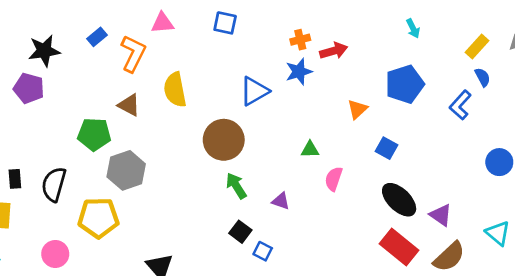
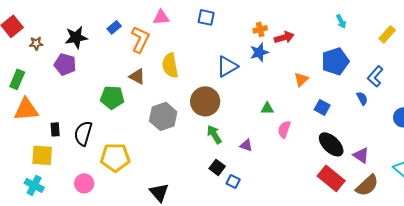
blue semicircle: (483, 77) -> (362, 98), moved
gray hexagon: (126, 170) -> (163, 116), moved

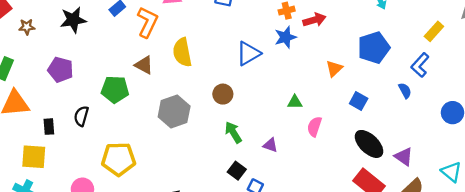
yellow rectangle: (387, 34) -> (434, 31), moved
purple pentagon: (65, 64) -> (60, 70), moved
brown circle: (205, 101) -> (223, 94), size x0.6
black semicircle: (83, 133) -> (81, 116), moved, size x0.7

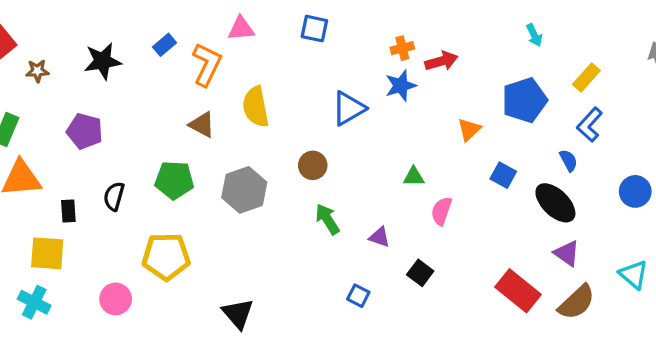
yellow rectangle: (434, 31) -> (586, 77), moved
green pentagon: (115, 89) -> (174, 180), moved
black ellipse: (369, 144) -> (555, 203), moved
black square: (237, 171) -> (420, 273), moved

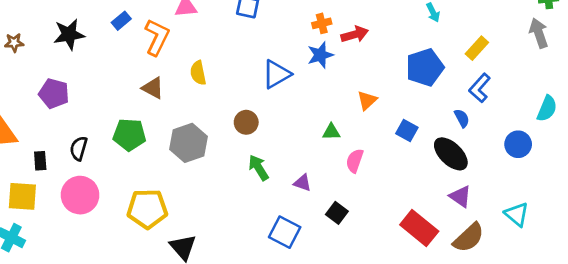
yellow semicircle: (256, 107) -> (198, 73), size x0.7
orange triangle: (469, 130) -> (367, 100), moved
yellow pentagon: (166, 257) -> (147, 209), moved
blue square: (358, 296) -> (285, 232), size x1.6
pink circle: (116, 299) -> (80, 195), moved, size x1.4

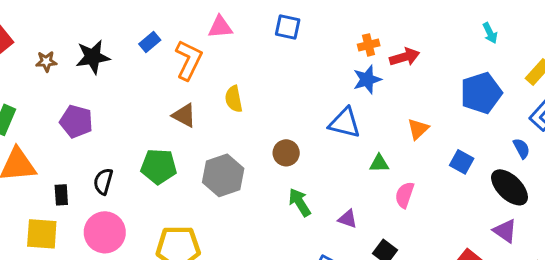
brown star: (14, 43) -> (46, 61), moved
blue triangle: (276, 74) -> (345, 123), moved, turned 44
purple triangle: (460, 196) -> (505, 231), moved

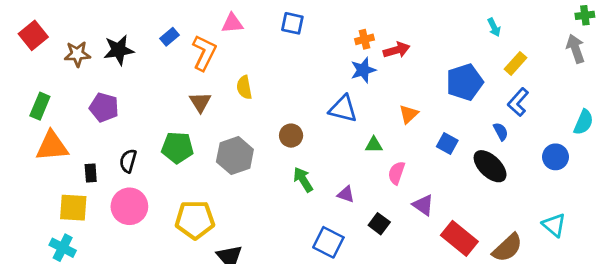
cyan arrow: (490, 33) -> (494, 27), moved
brown star: (46, 61) -> (77, 54), size x1.4
brown triangle: (184, 115) -> (200, 102), turned 30
purple triangle: (505, 231) -> (423, 205), moved

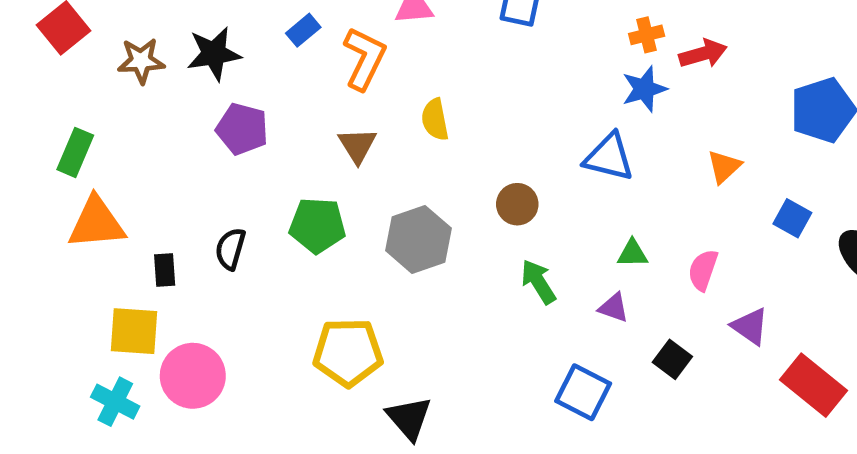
purple pentagon: (104, 107) -> (242, 129), moved
green triangle: (374, 145) -> (632, 254), moved
pink circle: (129, 206) -> (193, 376), moved

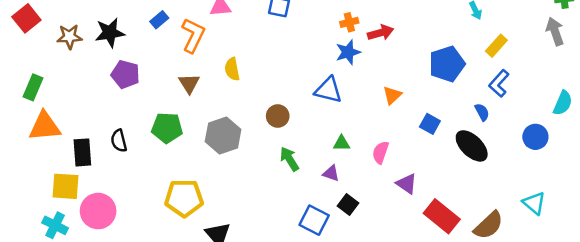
black semicircle: (230, 249) -> (119, 141), turned -30
black rectangle: (165, 270) -> (82, 152), size x1.5
black square: (672, 359) -> (348, 205), moved

